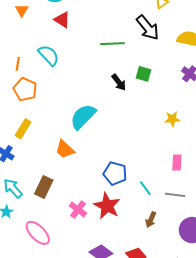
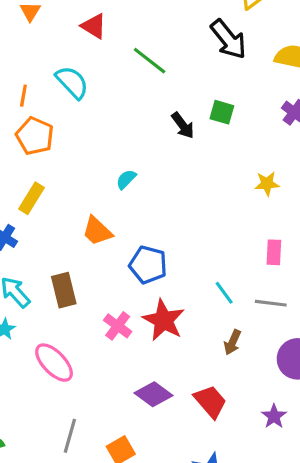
green line: (113, 44) -> (150, 61), moved, turned 40
cyan semicircle: (83, 117) -> (126, 179), size x0.5
blue pentagon: (115, 173) -> (148, 265), moved
brown rectangle: (44, 187) -> (64, 290), turned -40

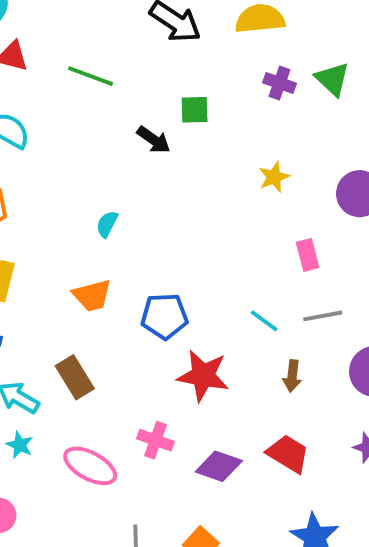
orange trapezoid: (97, 231) -> (92, 295), turned -40
pink cross: (118, 326) -> (155, 440), moved

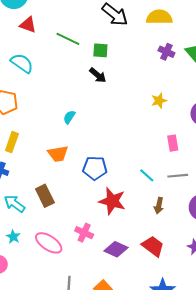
green square: (195, 110) -> (100, 50), moved
cyan star: (20, 445) -> (13, 237), moved

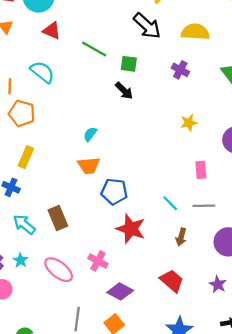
purple cross: (166, 52) -> (180, 70), moved
orange trapezoid: (58, 154) -> (89, 166), moved
purple diamond: (116, 249) -> (120, 291), moved

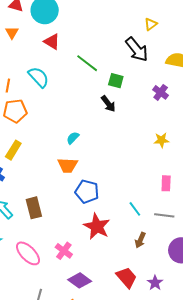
orange pentagon: (22, 113) -> (15, 111), turned -30
purple star: (218, 284) -> (155, 283), moved

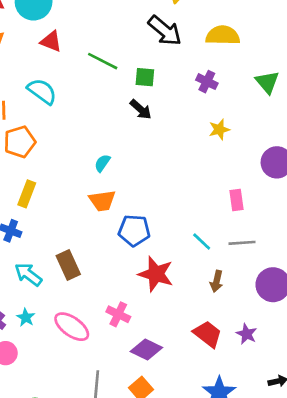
yellow star: (161, 140) -> (219, 129), moved

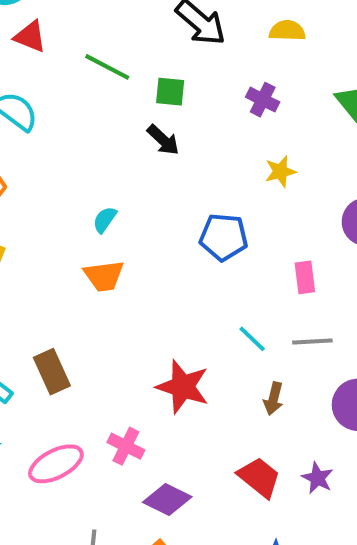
yellow semicircle: (223, 35) -> (287, 31), size x0.7
blue pentagon: (134, 230) -> (224, 237), moved
pink ellipse: (72, 327) -> (56, 464), turned -63

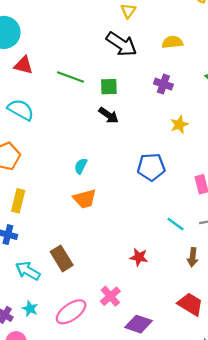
red star: (183, 387) -> (139, 257), size x0.6
pink cross: (126, 446) -> (110, 296), turned 30

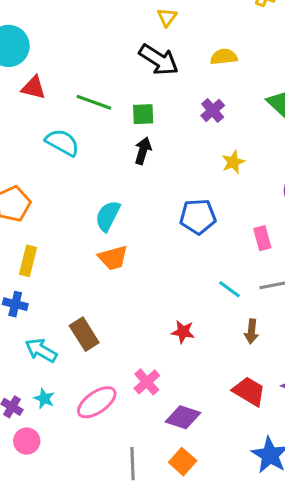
purple cross: (163, 84) -> (213, 110), turned 30
cyan semicircle: (21, 110) -> (62, 142), moved
black arrow: (109, 115) -> (143, 151), turned -108
cyan semicircle: (81, 166) -> (108, 216), size x1.5

